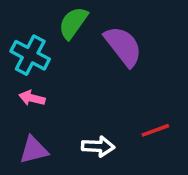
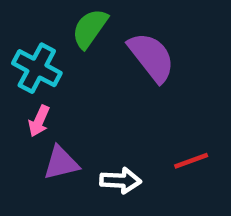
pink arrow: (32, 98) -> (39, 121), turned -80
purple triangle: (34, 150) -> (61, 163), moved

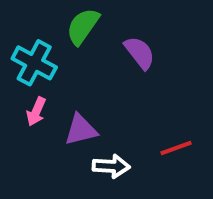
purple semicircle: (151, 57) -> (140, 53), size x0.7
purple triangle: (61, 163) -> (81, 130), moved

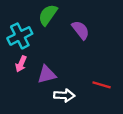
cyan cross: (34, 63) -> (20, 36), turned 35
red line: (176, 148) -> (102, 85), turned 36

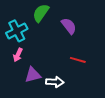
purple triangle: (47, 74) -> (33, 75), moved
red line: (102, 85) -> (78, 60), moved

